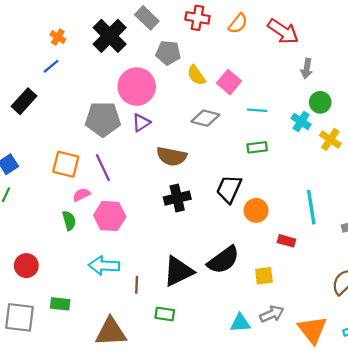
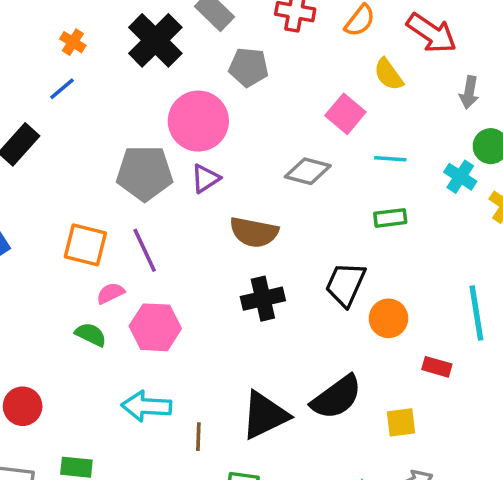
yellow semicircle: (196, 75) -> (388, 74), moved
green semicircle: (69, 221) -> (91, 334), turned -48

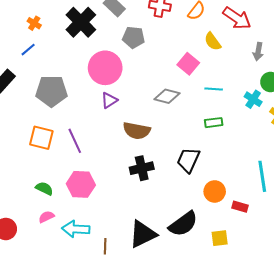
gray pentagon: (145, 173) -> (51, 91), moved
pink semicircle: (110, 293) -> (46, 217), moved
orange circle: (388, 318) -> (215, 191), moved

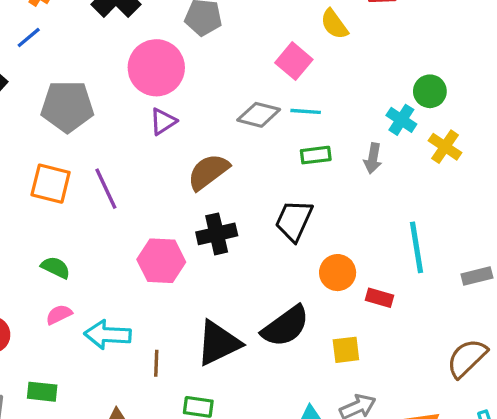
gray arrow: (258, 52) -> (373, 158), moved
cyan line: (214, 89) -> (306, 111), moved
green rectangle: (214, 123) -> (316, 155), moved
brown semicircle: (137, 131) -> (208, 172), turned 132
pink hexagon: (81, 184) -> (161, 261), moved

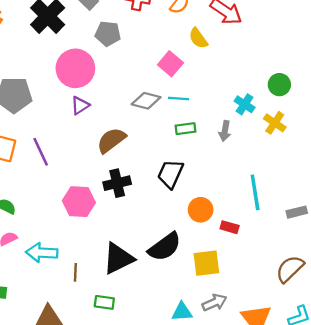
green circle: (430, 91) -> (279, 85), moved
yellow square: (346, 350) -> (206, 263), size x1.4

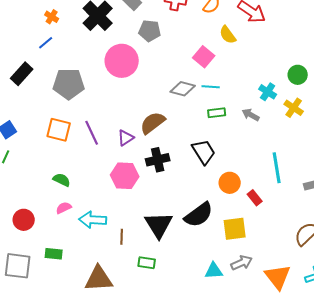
purple triangle: (80, 105) -> (126, 138), moved
gray arrow: (225, 131) -> (251, 115), turned 108
black trapezoid: (170, 174) -> (204, 152), turned 124
red rectangle: (230, 227) -> (255, 198), turned 35
black triangle: (118, 258) -> (159, 225), turned -36

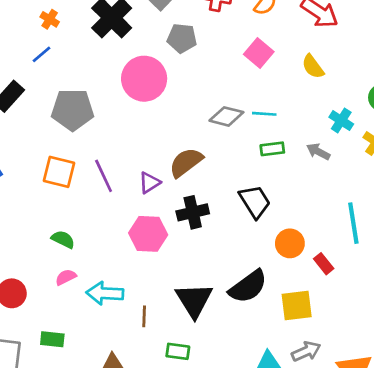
yellow semicircle: (228, 35) -> (313, 67), moved
pink square: (204, 57) -> (259, 53), moved

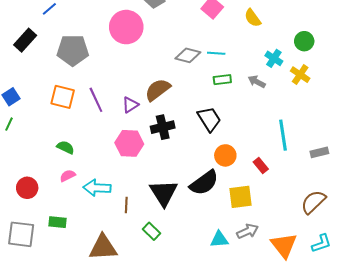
orange circle: (290, 243) -> (225, 155), moved
green rectangle: (178, 351) -> (152, 231), turned 36

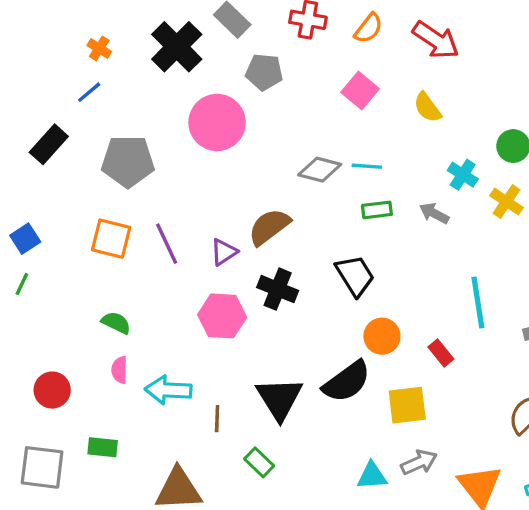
black cross: (163, 127) -> (278, 289), turned 35
pink semicircle: (68, 176) -> (119, 370), turned -63

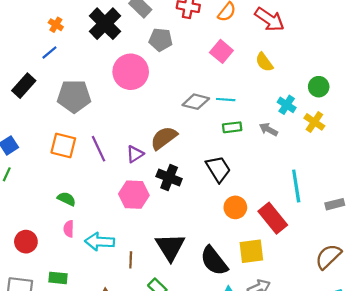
red rectangle: (441, 353) -> (273, 218), size x1.8
black semicircle: (347, 382) -> (214, 261), moved, turned 88

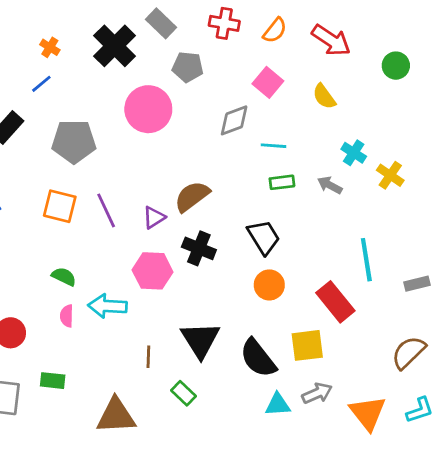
green circle: (319, 87) -> (396, 66), moved
gray diamond: (196, 102) -> (234, 120), moved, turned -35
orange circle: (235, 207) -> (269, 285), moved
cyan arrow: (100, 242) -> (108, 306), moved

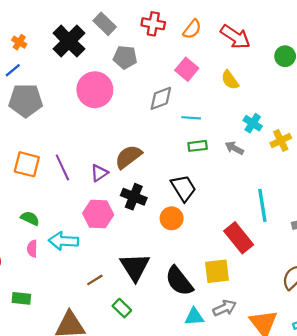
gray pentagon: (74, 142) -> (26, 101), moved
yellow cross: (390, 175) -> (281, 141), turned 30
orange circle: (269, 285) -> (172, 218), moved
brown line: (148, 357) -> (95, 280), turned 56

